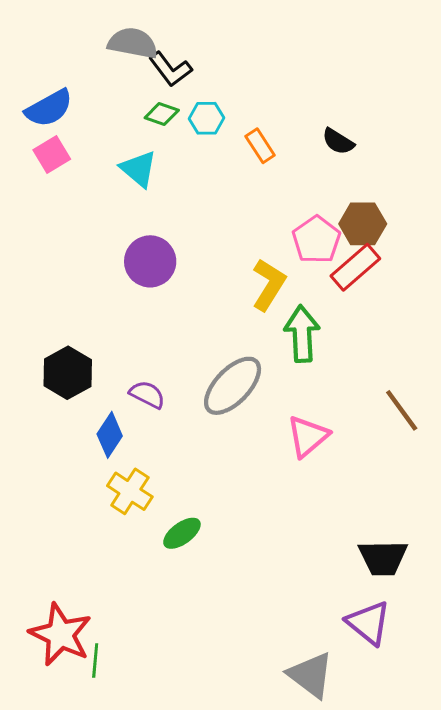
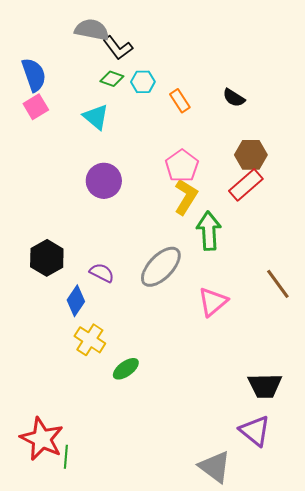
blue semicircle: (49, 108) -> (34, 75), turned -80
pink pentagon: (316, 240) -> (182, 166), moved

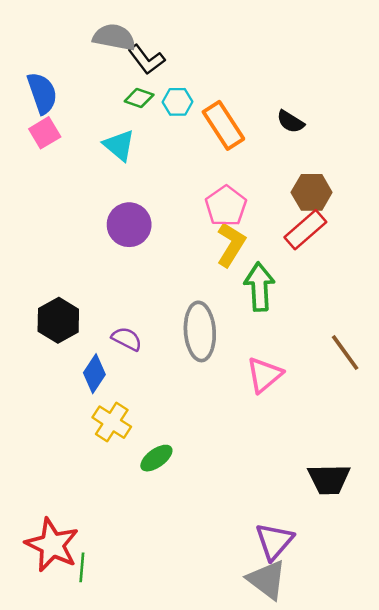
orange rectangle: (180, 101) -> (223, 125), size x1.6
gray ellipse: (161, 267) -> (200, 331), turned -48
purple triangle: (255, 431) -> (274, 541), moved, turned 32

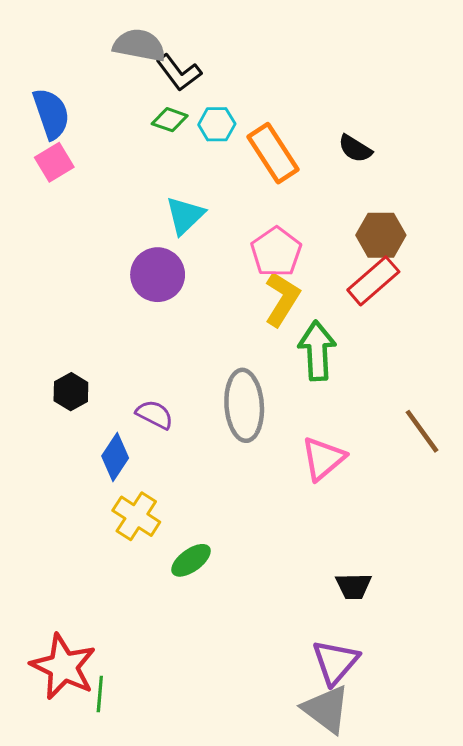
cyan triangle: (119, 145) -> (185, 215), moved, turned 36
black hexagon: (58, 320) -> (71, 392), size x0.7
black trapezoid: (329, 479) -> (354, 586), moved, size x0.7

